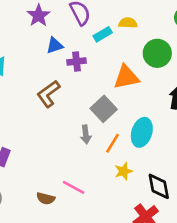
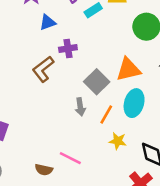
purple cross: (76, 62) -> (68, 49), moved
orange triangle: (126, 77) -> (128, 69), moved
yellow star: (124, 171) -> (118, 141), turned 30

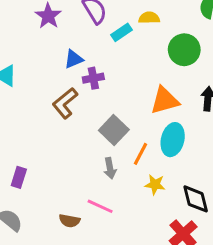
blue triangle: (48, 22) -> (74, 59), moved
gray square: (97, 82) -> (114, 130), moved
gray arrow: (80, 107) -> (110, 168), moved

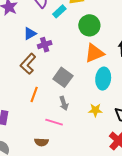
green circle: (184, 50) -> (89, 25), moved
orange line: (141, 154) -> (34, 94), moved
pink line: (100, 206) -> (54, 122), moved

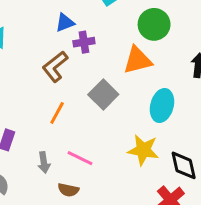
orange triangle: (94, 53) -> (138, 60), moved
gray arrow: (64, 103) -> (44, 162), moved
yellow star: (95, 110) -> (143, 150), size x1.5
brown semicircle: (41, 142) -> (68, 190), moved

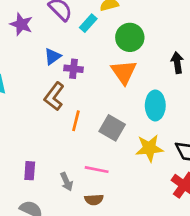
purple cross: (84, 42) -> (74, 69), turned 30
orange triangle: (138, 60) -> (124, 72), turned -36
gray square: (103, 95) -> (112, 128), moved
orange line: (57, 113) -> (76, 121), moved

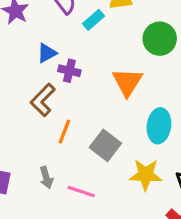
green circle: (130, 37) -> (160, 39), moved
gray arrow: (67, 182) -> (46, 178), moved

